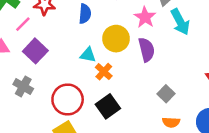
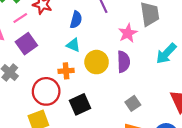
cyan arrow: (180, 22) -> (166, 54), moved, turned 60
yellow circle: (116, 39) -> (97, 62), moved
cyan triangle: (88, 55) -> (73, 45), moved
orange cross: (104, 72) -> (66, 71), moved, turned 32

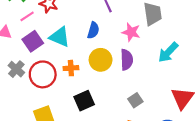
blue semicircle: (76, 20) -> (93, 30), moved
pink star: (128, 33) -> (131, 32), turned -30
cyan triangle: (73, 45) -> (60, 37), moved, size x1.5
red circle: (46, 91) -> (43, 74), moved

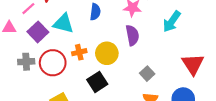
yellow circle: (101, 60) -> (107, 53), moved
gray cross: (16, 69) -> (26, 62), turned -35

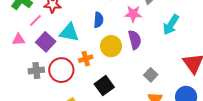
yellow circle: (107, 53) -> (111, 46), moved

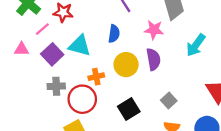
gray cross: (36, 70) -> (56, 86), moved
red circle: (61, 70) -> (82, 99), moved
black square: (104, 86) -> (129, 109), moved

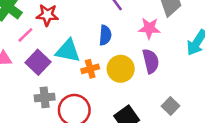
orange cross: (96, 77) -> (90, 69), moved

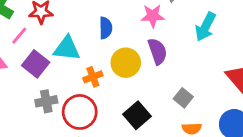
orange cross: (90, 69) -> (93, 77), moved

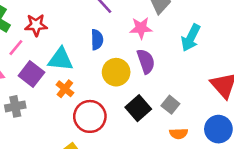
orange cross: (93, 77) -> (65, 89), moved, turned -30
gray cross: (46, 101) -> (15, 106), moved
red circle: (80, 112) -> (90, 116), moved
black square: (137, 115) -> (138, 108), moved

